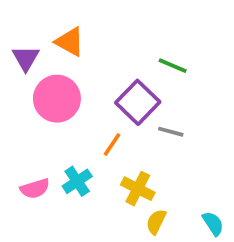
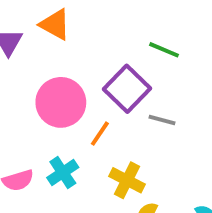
pink circle: (57, 99) -> (61, 102), moved

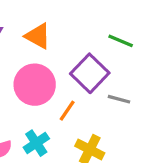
orange triangle: (55, 25) -> (38, 36), moved

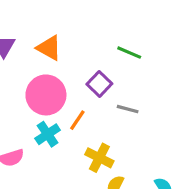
purple square: (90, 73) -> (99, 84), size x0.7
cyan cross: (36, 143) -> (48, 134), moved

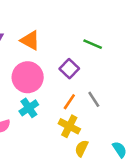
gray line: (128, 109) -> (94, 99), moved, turned 42
orange line: (77, 120) -> (69, 102), moved

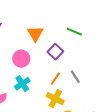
orange triangle: (30, 40) -> (35, 34), moved, turned 30
pink circle: (28, 77) -> (21, 59), size x0.7

